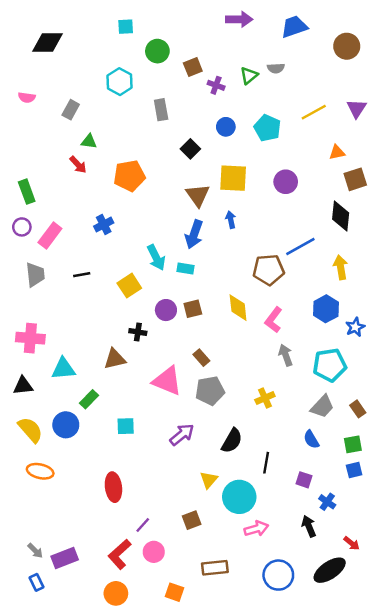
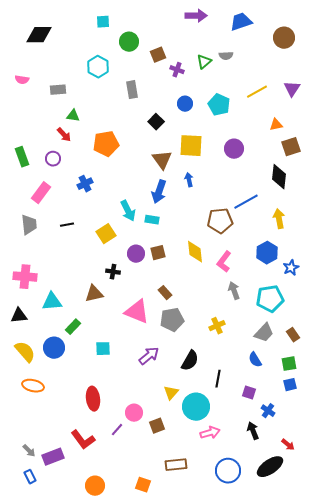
gray rectangle: (71, 110) -> (58, 90), turned 56
purple circle: (22, 227) -> (53, 159), moved
pink circle: (154, 552) -> (134, 413), moved
red L-shape: (120, 554) -> (83, 440), moved, turned -85

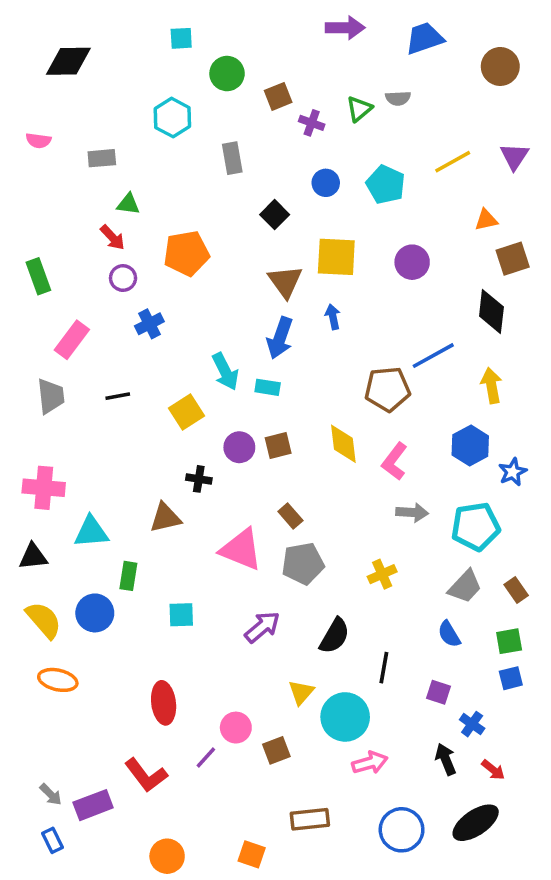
purple circle: (53, 159) -> (123, 278), moved
gray arrow: (234, 291) -> (412, 512), turned 114
green rectangle: (73, 327) -> (128, 576), turned -35
red arrow: (288, 445) -> (493, 770), moved

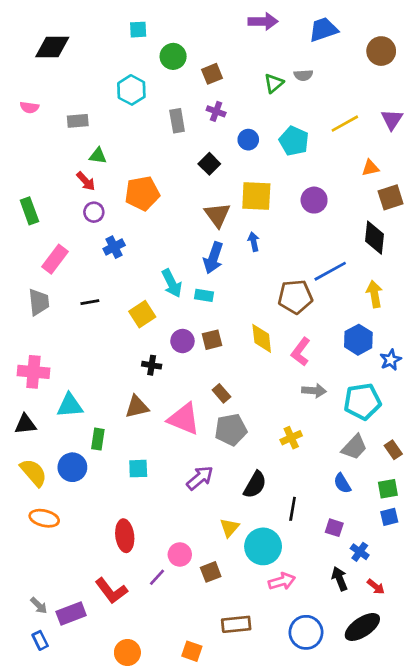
purple cross: (312, 123) -> (216, 111), moved
brown triangle: (165, 518) -> (137, 407), moved

